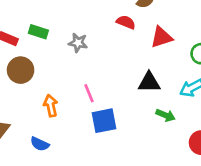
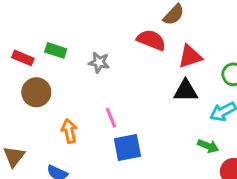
red semicircle: (126, 22) -> (151, 40), size x1.4
black triangle: (149, 82) -> (186, 91), moved
green arrow: (166, 115) -> (208, 146), moved

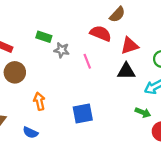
green rectangle: (56, 50) -> (44, 37), moved
pink line: (111, 118) -> (87, 61), moved

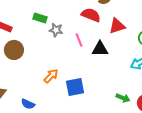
black triangle: (126, 71) -> (100, 49), moved
orange arrow: (39, 101) -> (51, 76), moved, turned 56
green arrow: (143, 112) -> (123, 98), moved

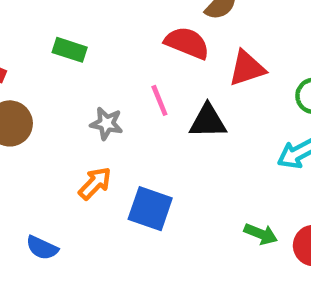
gray star: (56, 30) -> (106, 123), moved
blue square: (75, 87) -> (150, 209), turned 30

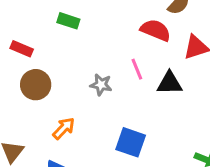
green rectangle: (70, 50) -> (68, 21), moved
orange arrow: (95, 183) -> (64, 128), moved

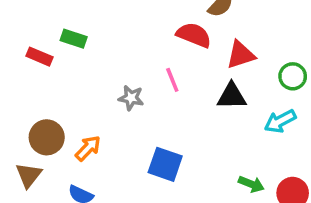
green rectangle: (68, 21) -> (74, 39), moved
black triangle: (170, 83) -> (232, 96), moved
brown circle: (36, 85) -> (47, 137), moved

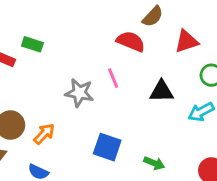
red triangle: (241, 55) -> (186, 41), moved
gray star: (131, 98) -> (79, 93), size x1.4
green arrow: (251, 184) -> (154, 163), moved

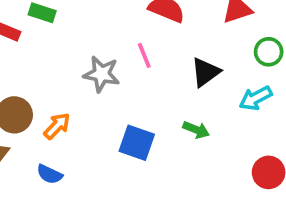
black triangle: (162, 91) -> (205, 72), turned -35
green arrow: (154, 163) -> (196, 130), moved

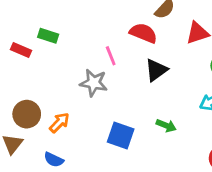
pink line: (144, 55) -> (111, 56), moved
black triangle: (205, 72) -> (156, 70), moved

